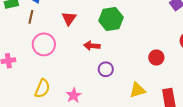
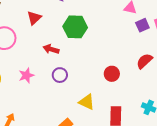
yellow triangle: (137, 90) -> (87, 102), turned 30
pink star: (74, 95) -> (26, 75), moved

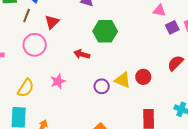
red triangle: (34, 18) -> (52, 22), moved
purple circle: (60, 75) -> (102, 86), moved
yellow triangle: (87, 102) -> (123, 80), moved

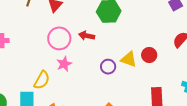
pink circle: (35, 45) -> (59, 38), moved
yellow semicircle: (26, 88) -> (42, 80), moved

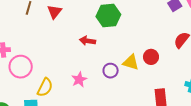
pink circle: (59, 38) -> (21, 67), moved
pink star: (64, 64) -> (79, 80), moved

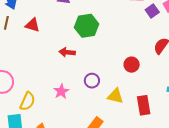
red triangle: (54, 12) -> (32, 25), turned -49
yellow triangle: (131, 62) -> (115, 96), moved

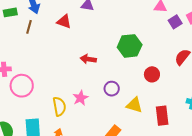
red triangle: (32, 25) -> (64, 22), moved
green hexagon: (87, 26) -> (130, 46), moved
yellow semicircle: (27, 101) -> (59, 106), moved, turned -36

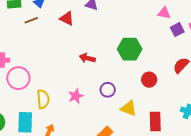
brown line: (29, 27) -> (31, 20), turned 48
yellow semicircle: (59, 106) -> (43, 99), moved

